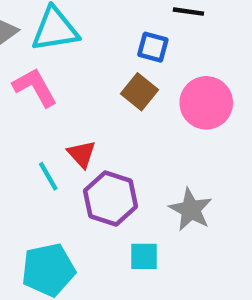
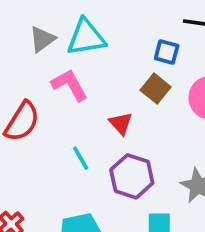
red triangle: (82, 154) -> (121, 123), moved

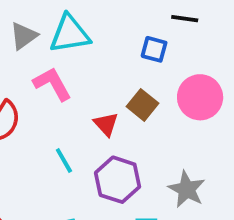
brown square: (156, 89) -> (143, 105), moved

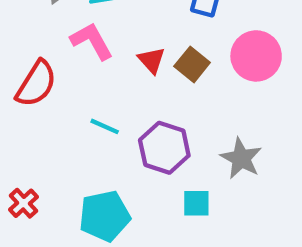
red triangle: (106, 124) -> (152, 60), moved
cyan line: (64, 161) -> (105, 126), turned -36

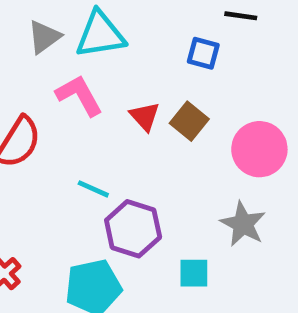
pink circle: (256, 56) -> (259, 149), moved
purple hexagon: (164, 148) -> (133, 229), moved

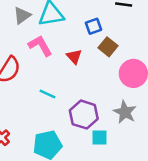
blue square: (203, 53) -> (93, 26), moved, turned -35
brown square: (189, 121) -> (108, 47), moved
purple hexagon: (133, 229) -> (84, 115), moved

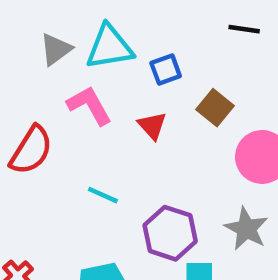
blue square: (93, 26) -> (166, 70), moved

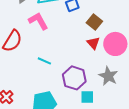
red triangle: (152, 126) -> (93, 43), moved

